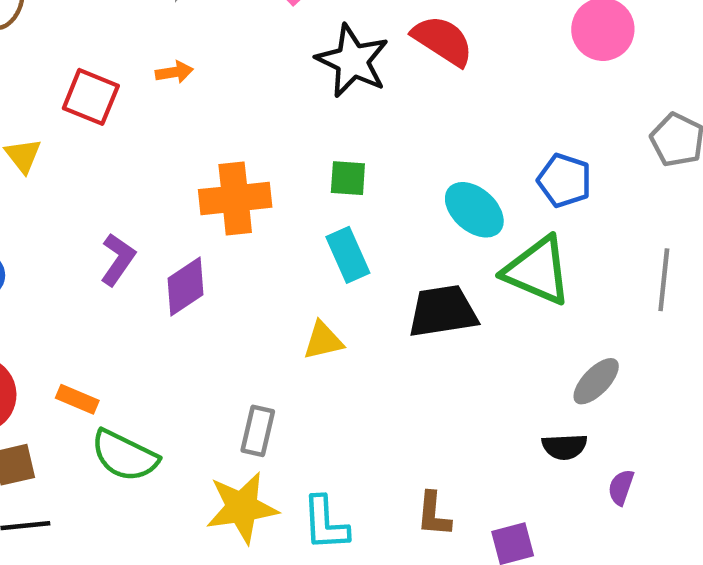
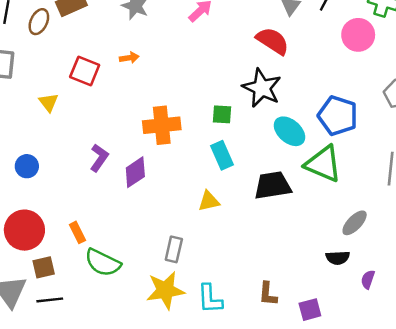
black star: (352, 61) -> (262, 88), moved
blue pentagon: (565, 180) -> (338, 116), size x1.4
orange rectangle: (77, 399) -> (77, 232), turned 40

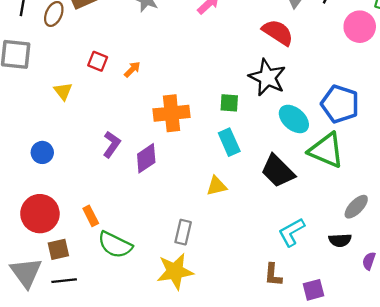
orange arrow: (129, 58) -> (132, 69), moved, turned -36
red square: (85, 71) -> (98, 61), size x0.7
black trapezoid: (273, 185) -> (278, 171), turned -126
cyan L-shape: (210, 299) -> (292, 232), moved, turned 64

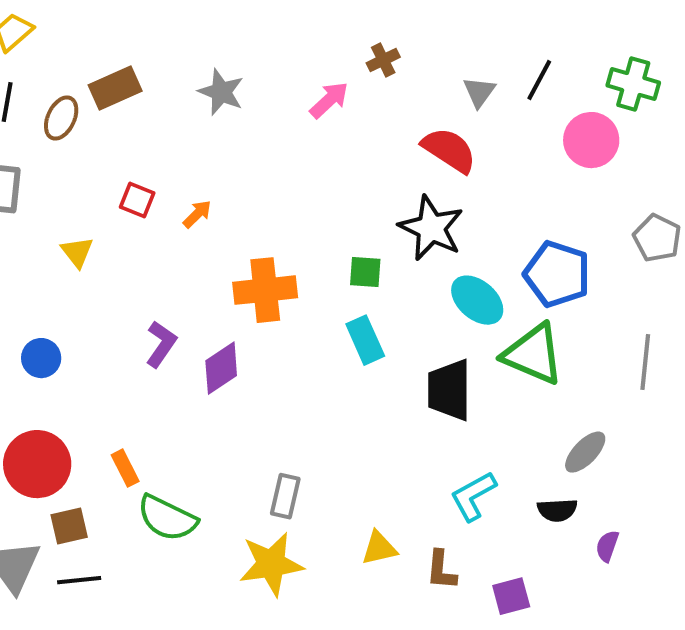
black trapezoid: (278, 171) -> (449, 390), turned 45
yellow triangle: (217, 186) -> (379, 548), moved

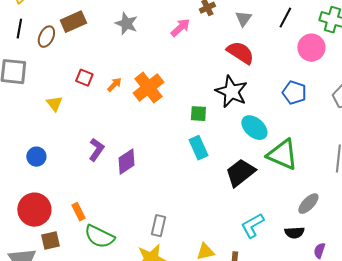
gray triangle: (479, 92) -> (243, 19), moved
blue pentagon: (557, 274) -> (294, 93), moved, size x0.7
orange cross: (265, 290) -> (148, 88), moved, turned -32
black trapezoid: (449, 390) -> (240, 173), turned 52

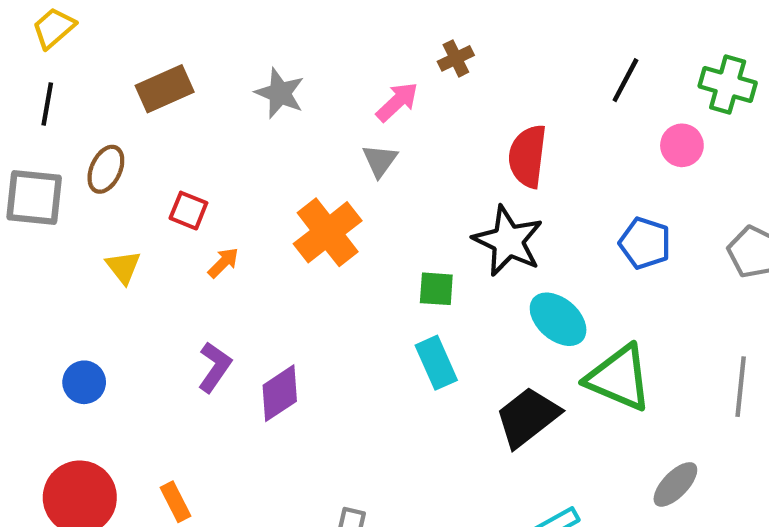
gray triangle: (243, 19) -> (380, 161), moved
brown ellipse: (46, 37) -> (106, 169), moved
pink circle: (311, 48) -> (682, 145), size x0.7
red semicircle: (240, 53) -> (528, 156), turned -116
orange arrow: (114, 85) -> (223, 263), moved

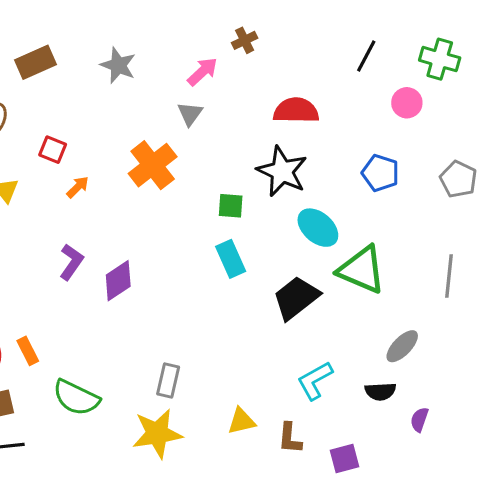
red semicircle: (528, 156) -> (296, 111), turned 84
orange rectangle: (175, 502) -> (28, 351), moved

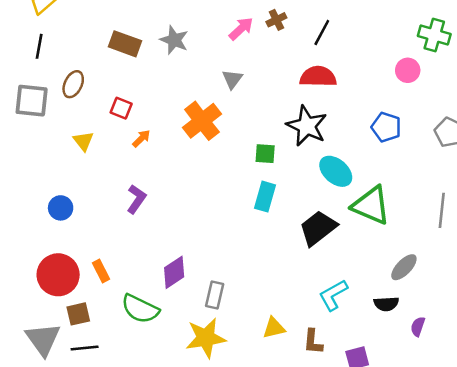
black line: (366, 56) -> (322, 32), moved
brown rectangle: (36, 62) -> (125, 44), moved, turned 44
pink arrow: (202, 72) -> (241, 29), moved
cyan rectangle: (231, 259) -> (265, 197), turned 40
purple diamond: (118, 281) -> (174, 272), moved

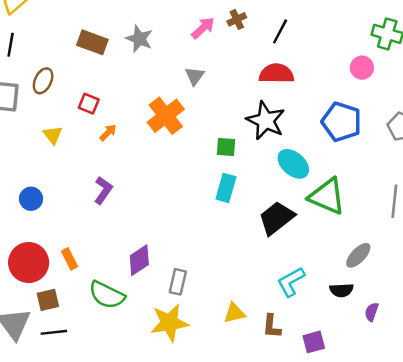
blue pentagon: (386, 127) -> (341, 122), size x1.4

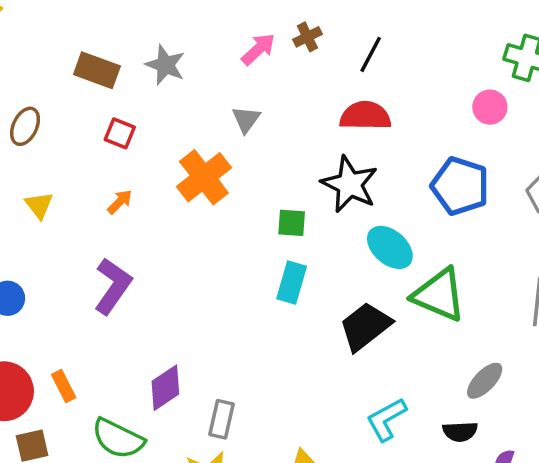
red square: (89, 104) -> (120, 133), moved
purple L-shape: (103, 190) -> (113, 286), size x1.4

